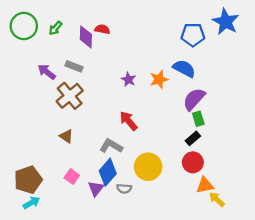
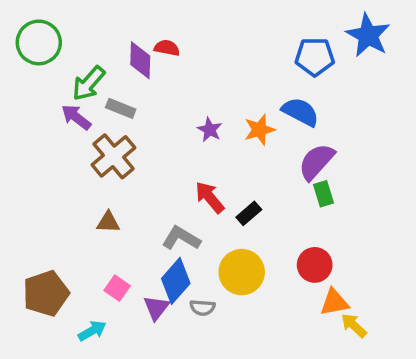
green arrow: (55, 28) -> (89, 83), moved, size x1.5
brown triangle: (66, 136) -> (108, 222), turned -32
black rectangle: (193, 138) -> (249, 213), moved
cyan arrow: (31, 203) -> (92, 331), moved

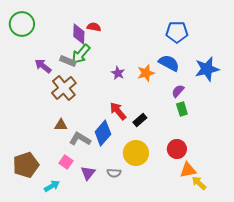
blue star: (368, 35) -> (207, 69), moved, turned 30
green arrow: (89, 83) -> (81, 54), moved
purple semicircle: (316, 162) -> (178, 91), size x0.6
gray L-shape: (181, 238) -> (80, 139), moved
blue diamond: (176, 281) -> (103, 133), moved

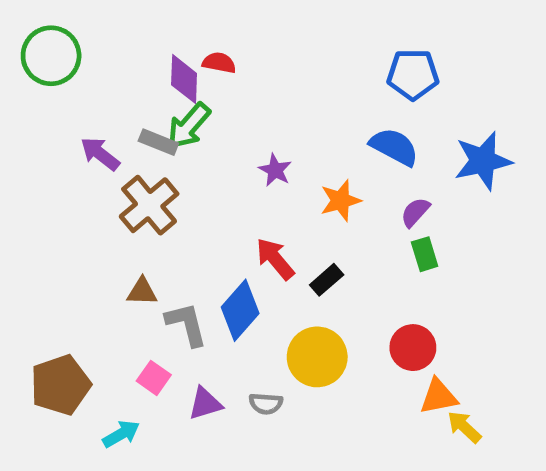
orange star: (146, 73) -> (341, 200), moved
gray L-shape: (80, 139) -> (186, 324), turned 45
purple triangle: (88, 173) -> (205, 404), turned 35

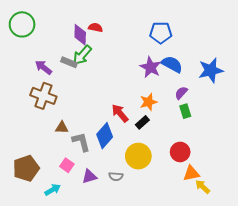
blue pentagon: (413, 74) -> (161, 33), moved
purple star: (275, 170) -> (151, 67), moved, size x1.5
orange star: (341, 200) -> (148, 102), moved
brown cross: (149, 205) -> (43, 96), moved, turned -30

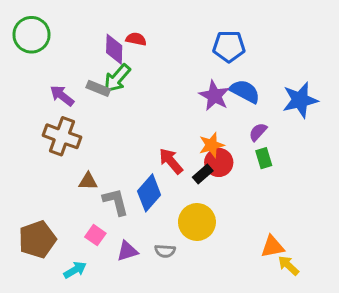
red circle: (180, 152) -> (219, 162), moved

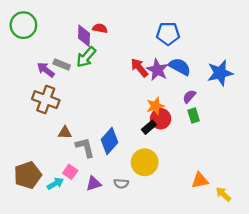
gray rectangle: (98, 88) -> (62, 64), moved
red arrow: (171, 161) -> (139, 68), moved
yellow arrow: (288, 266) -> (223, 194), moved
cyan arrow: (75, 270) -> (55, 184), moved

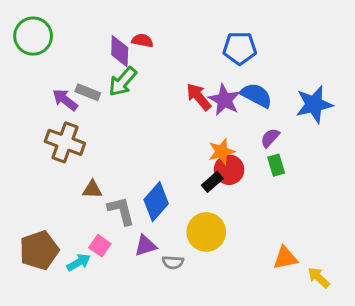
purple triangle: (94, 184) -> (145, 246), moved

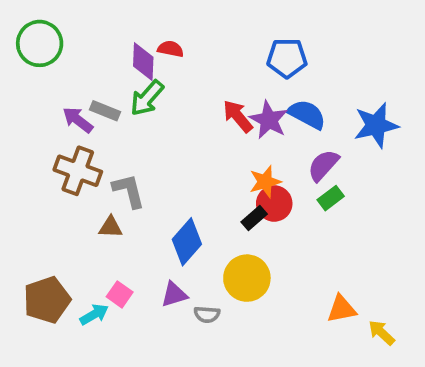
purple semicircle: (270, 138) -> (323, 165), size x1.4
green rectangle: (276, 165) -> (331, 198), turned 70
gray L-shape: (121, 211) -> (129, 191), moved

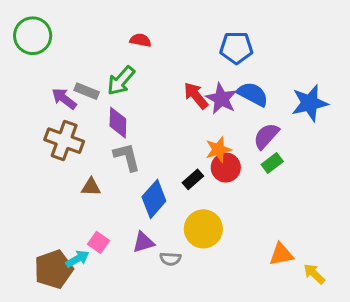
purple diamond: (143, 62) -> (118, 123), moved
gray L-shape: (129, 191) -> (127, 157), moved
black rectangle: (254, 218) -> (193, 179), moved
brown pentagon: (47, 300) -> (54, 269), moved

